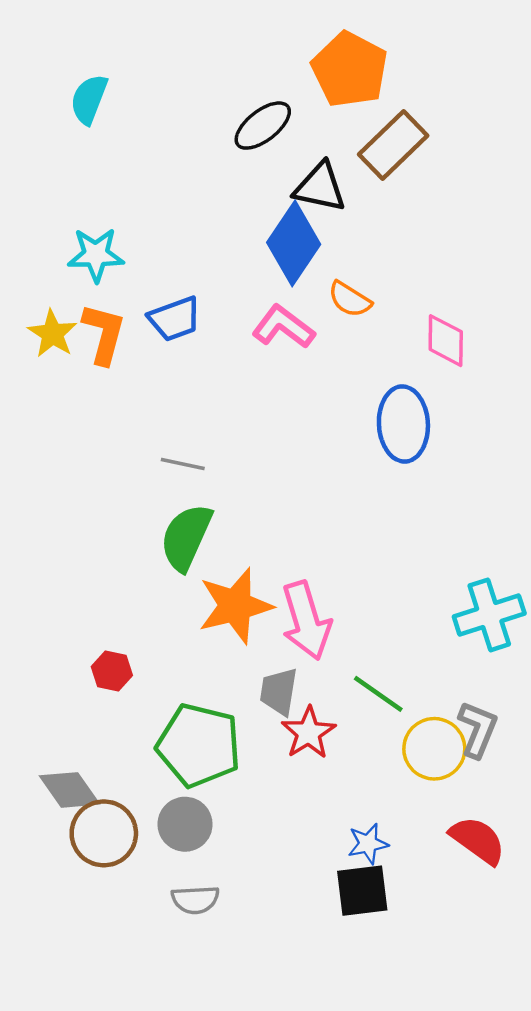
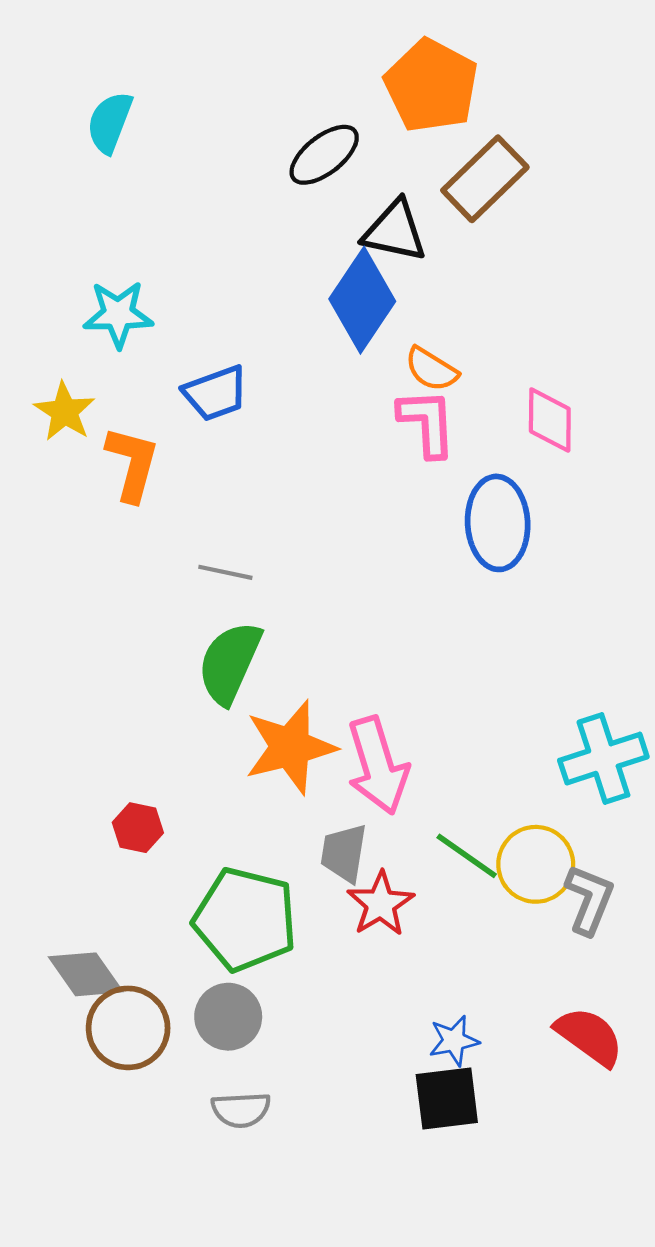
pink L-shape: (283, 327) -> (427, 423), moved, turned 50
orange L-shape: (104, 334) -> (132, 464), moved
yellow circle: (434, 749) -> (536, 864), moved

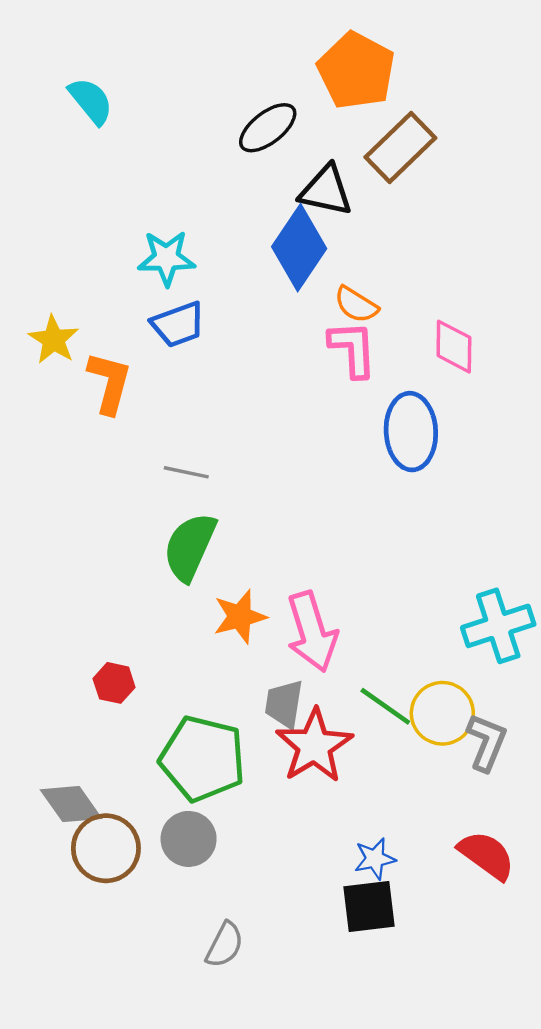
cyan semicircle: (110, 122) -> (91, 101), turned 120
cyan star: (118, 314) -> (166, 258), moved
orange star: (290, 747) -> (240, 617), size x0.7
red star: (381, 904) -> (314, 746), size x1.4
gray semicircle: (241, 1110) -> (225, 945), moved, turned -60

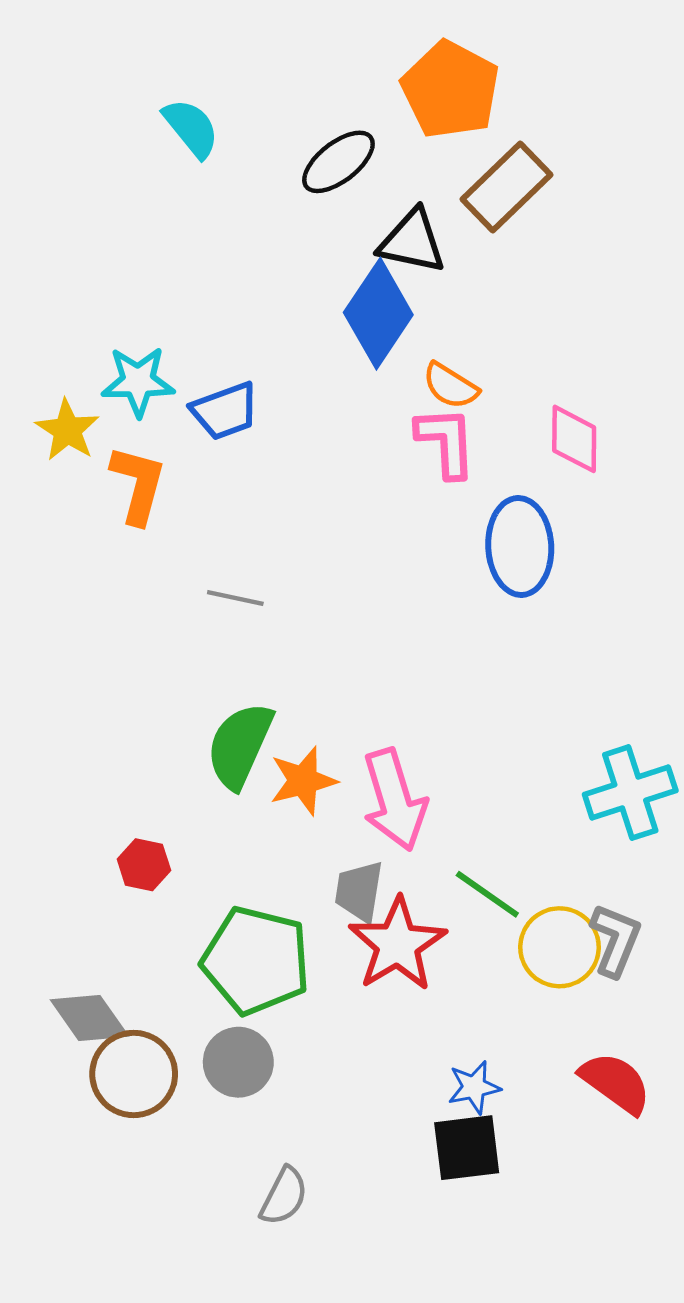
cyan semicircle: (91, 101) -> (191, 128), moved
cyan star: (166, 258) -> (138, 381), moved
green semicircle: (190, 547) -> (240, 745), moved
yellow circle: (442, 713) -> (560, 947), moved

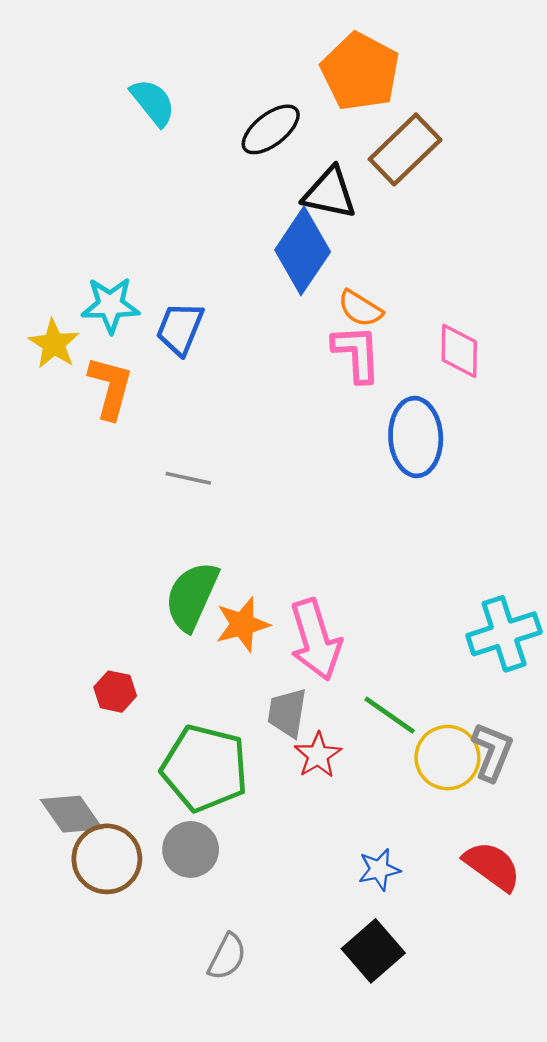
blue trapezoid: (225, 411) -> (180, 329), turned 132
red star: (397, 944) -> (318, 755), size x0.6
black square: (467, 1148) -> (373, 951), moved, turned -34

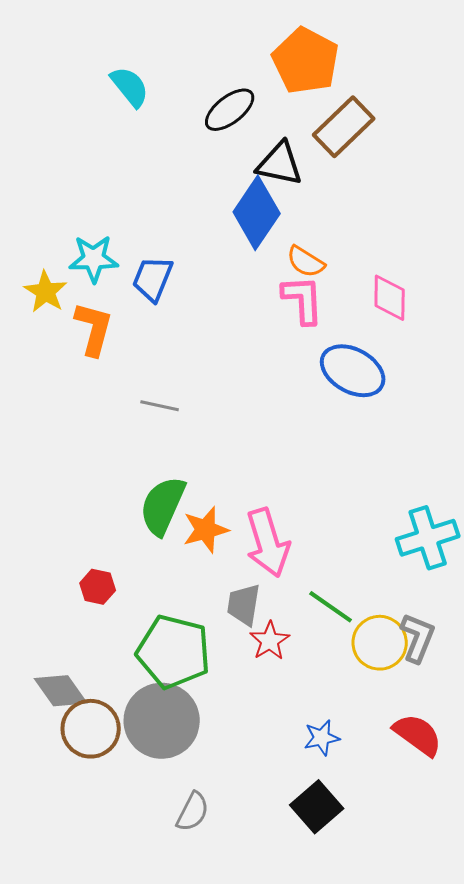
blue ellipse: (416, 437) -> (353, 371), turned -58
gray circle: (191, 849) -> (162, 721), size x1.6

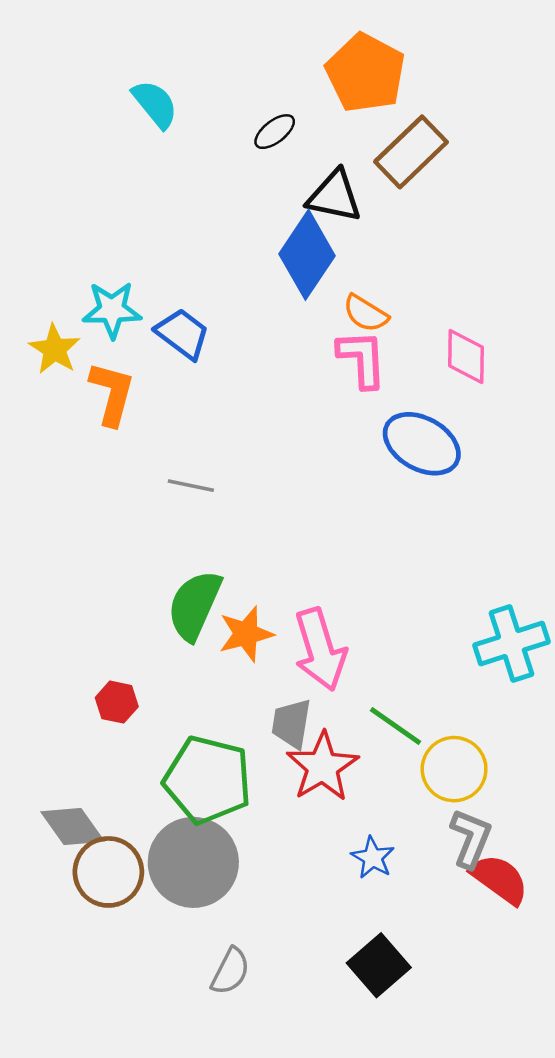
black ellipse: (230, 110) -> (275, 132), size x0.7
blue trapezoid: (153, 279) -> (183, 334), turned 105
gray L-shape: (418, 638) -> (471, 838), moved
red star: (270, 641) -> (322, 767), size x1.5
blue star: (322, 738) -> (373, 858), moved, turned -30

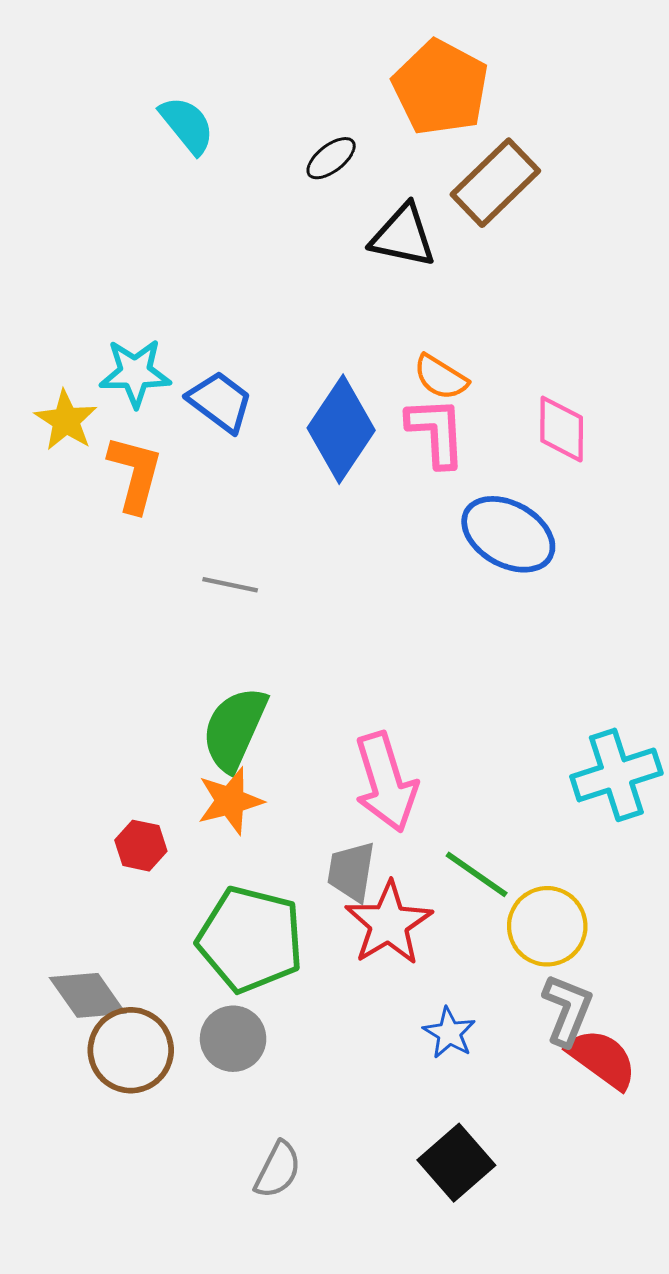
blue diamond: (307, 255) -> (341, 429), moved
orange star: (246, 634) -> (230, 801), moved
gray circle: (193, 862) -> (233, 1039), size x0.6

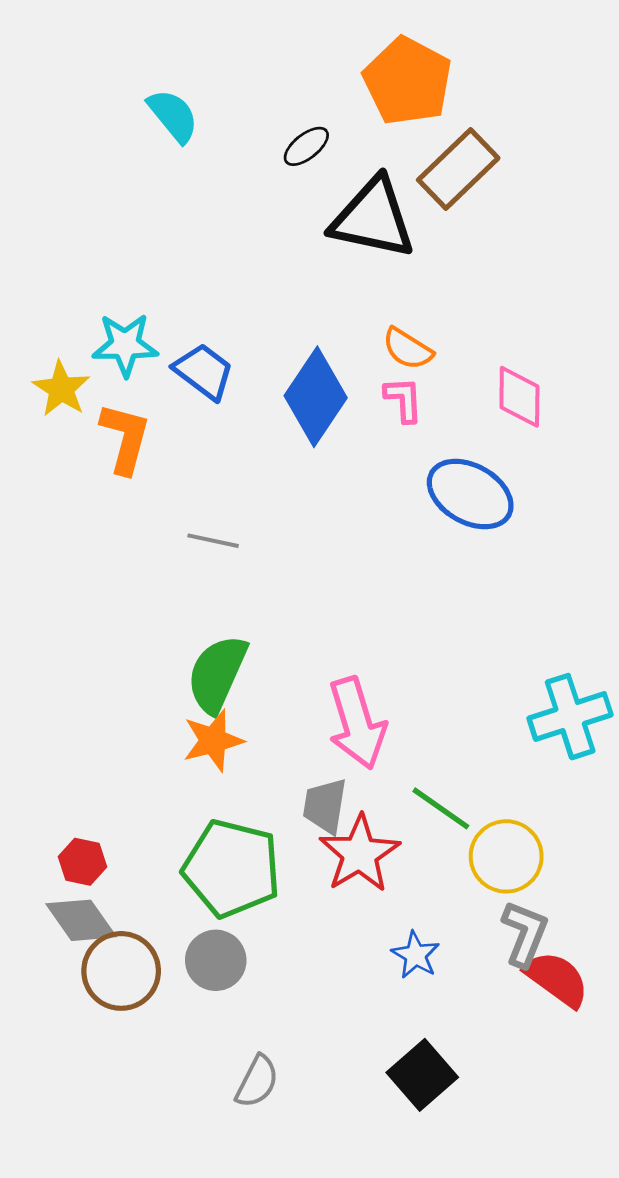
black triangle: (403, 236) -> (373, 218), size x1.4
pink L-shape: (436, 432) -> (404, 399), size x0.7
red hexagon: (141, 846) -> (83, 862), moved

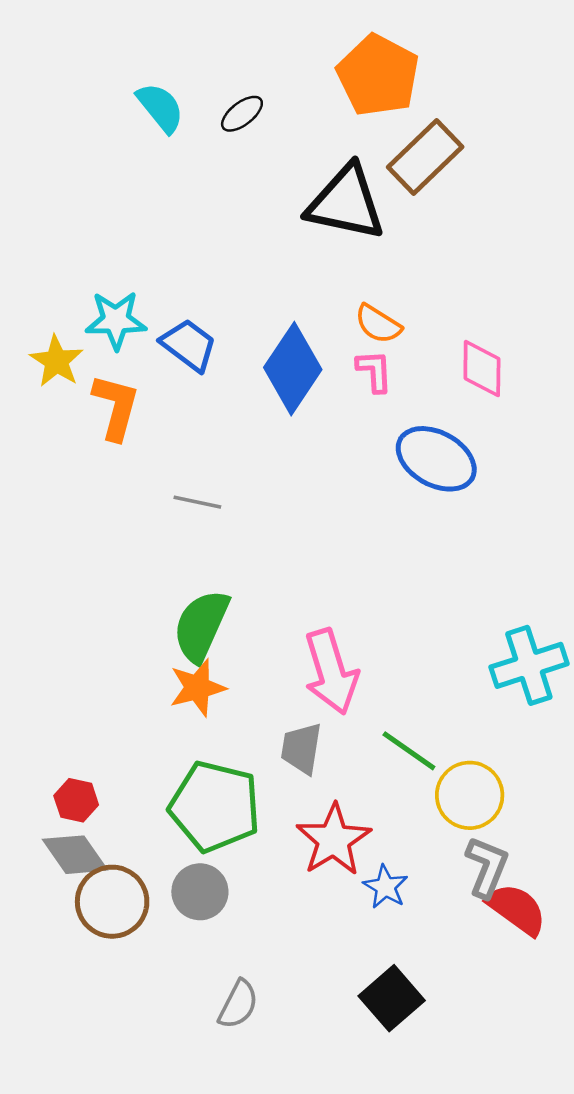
black ellipse: (306, 146) -> (242, 114), moved
red star: (360, 854) -> (334, 840), moved

